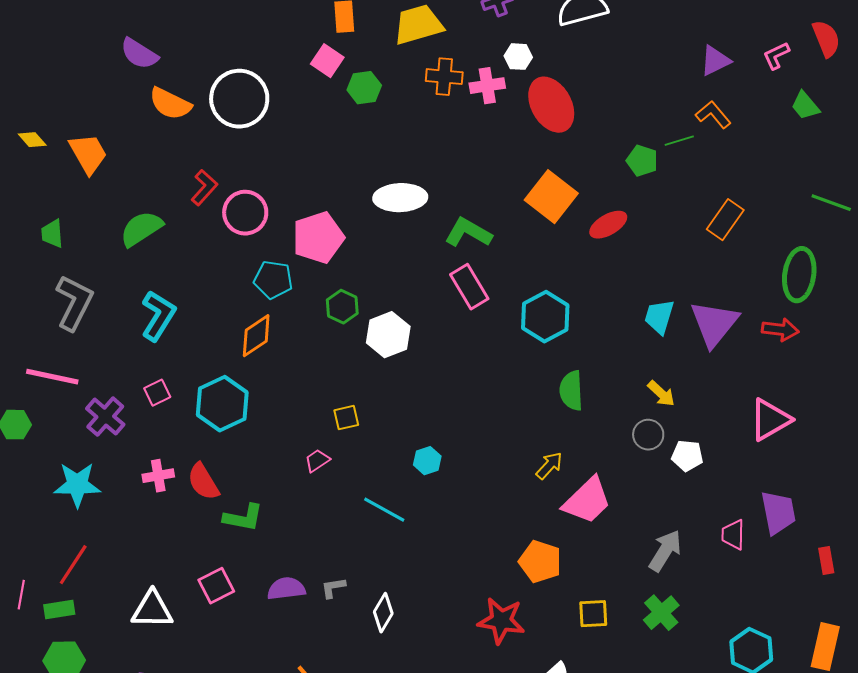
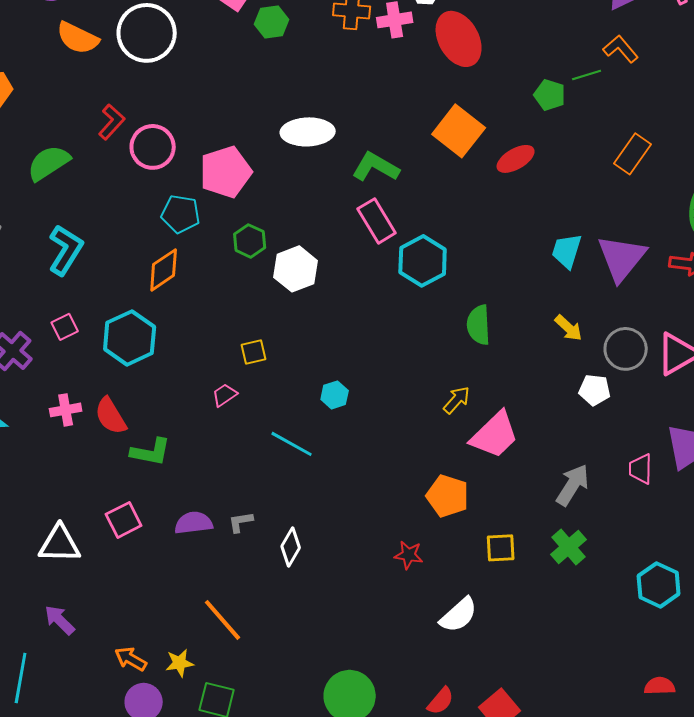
cyan hexagon: (545, 317) -> (423, 261), moved
gray circle: (648, 435) -> (626, 349), moved, size x1.4
red star: (501, 621) -> (409, 555), size x0.6

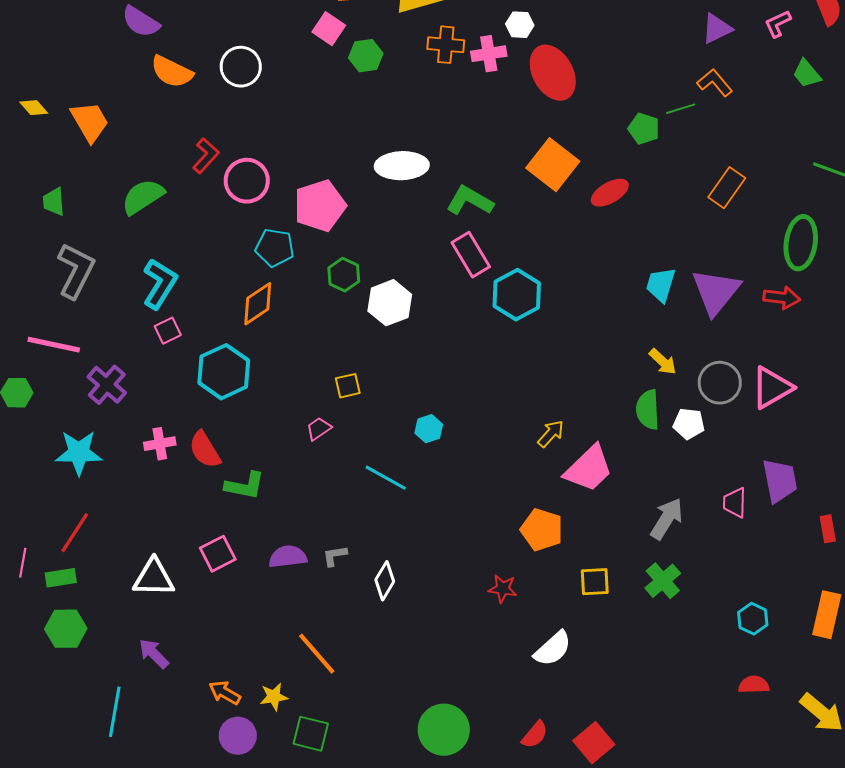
white circle: (147, 33) -> (241, 67), size x0.7
green semicircle: (479, 325) -> (648, 410), moved
pink square: (65, 327) -> (168, 331), moved
cyan hexagon: (659, 585) -> (753, 619), size x0.7
red semicircle: (660, 686) -> (754, 685), moved

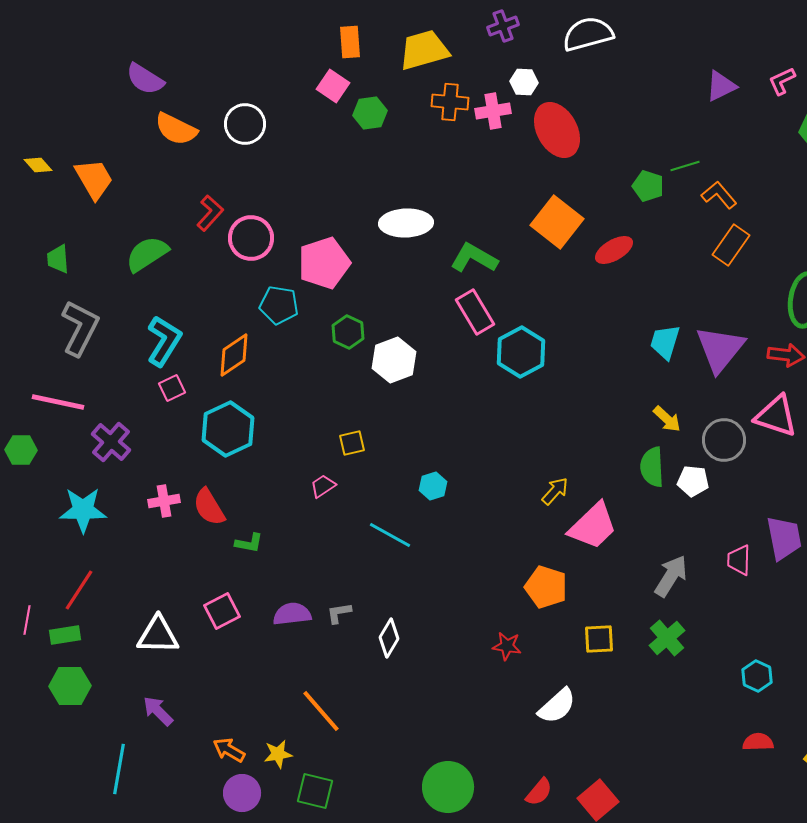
orange L-shape: (715, 83) -> (719, 195), moved
orange diamond: (258, 304) -> (234, 355), moved
pink triangle: (772, 388) -> (776, 416), moved, turned 48
green L-shape: (245, 486) -> (249, 543), size x0.7

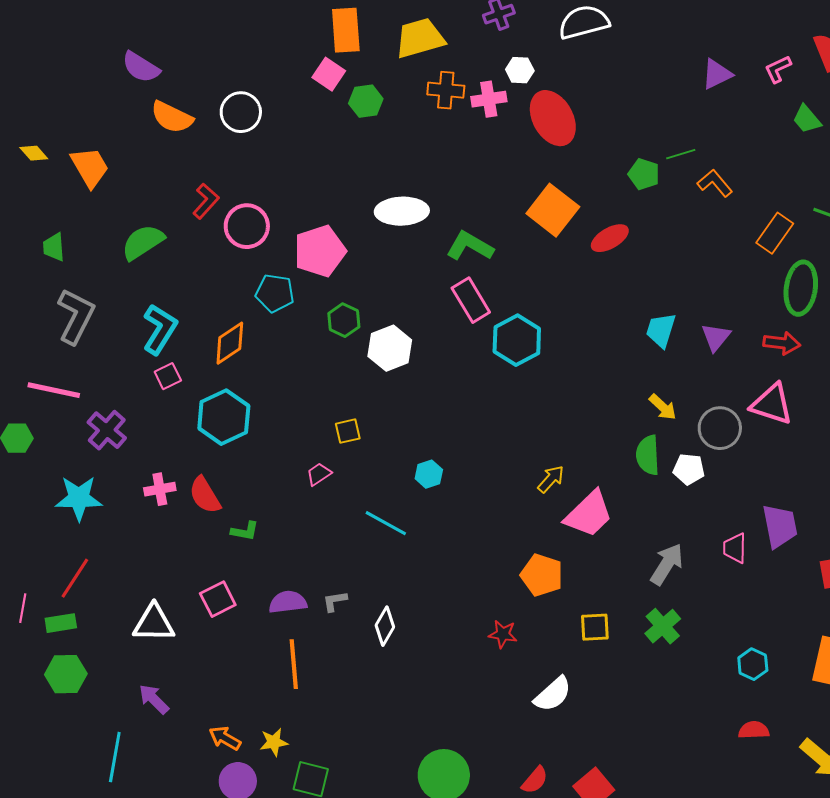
orange rectangle: (350, 42) -> (346, 30), size x1.4
orange rectangle: (731, 245) -> (775, 233), moved
purple triangle: (720, 349) -> (716, 337), size x0.6
orange line: (321, 711) -> (294, 664), moved, turned 36

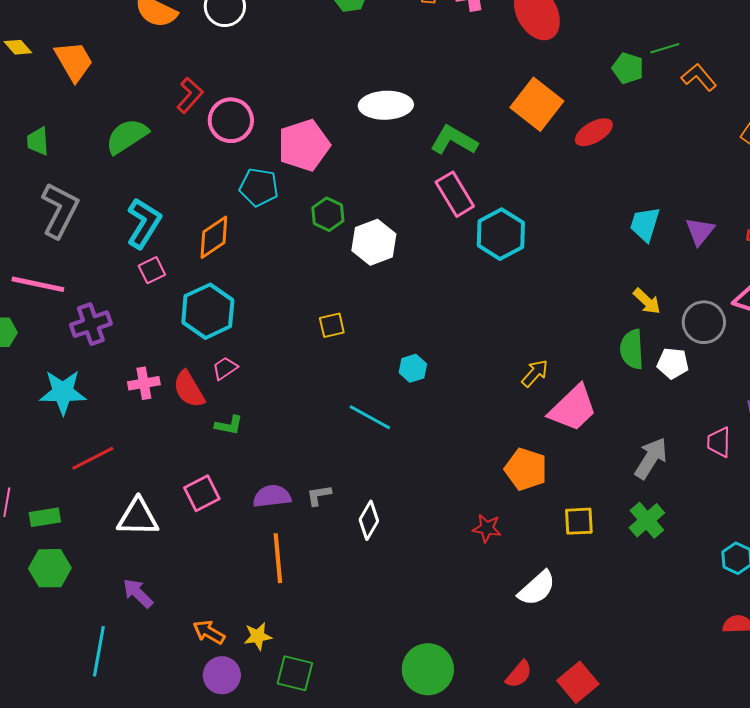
purple cross: (107, 430) -> (91, 324), turned 30
pink trapezoid: (319, 474) -> (225, 368), moved
red line: (75, 578) -> (93, 458), moved, turned 30

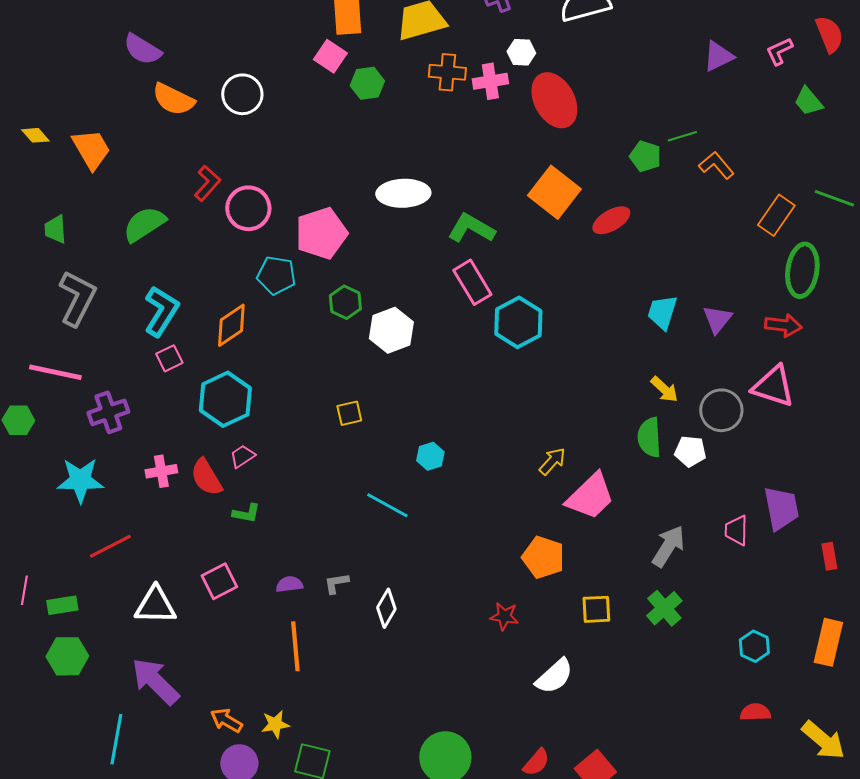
purple semicircle: (272, 496) -> (289, 584), size x0.7
purple arrow: (138, 593) -> (155, 681), size x1.6

